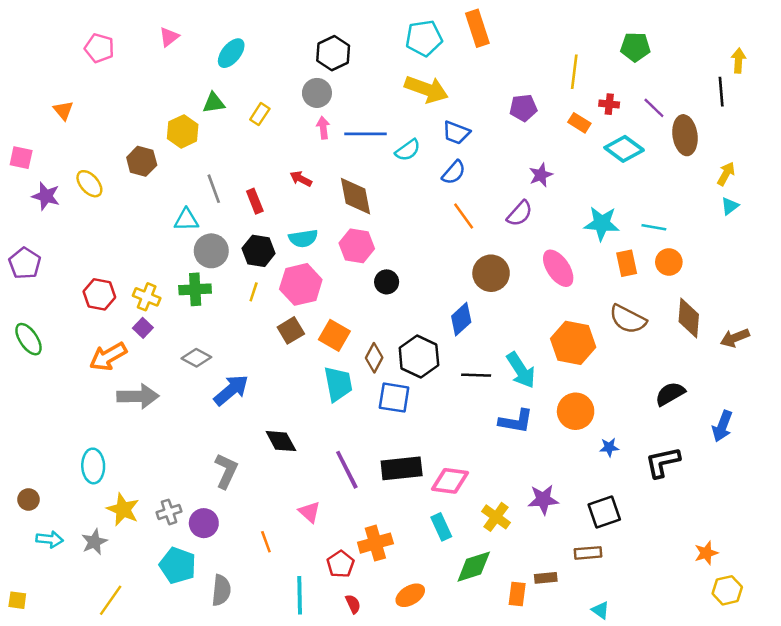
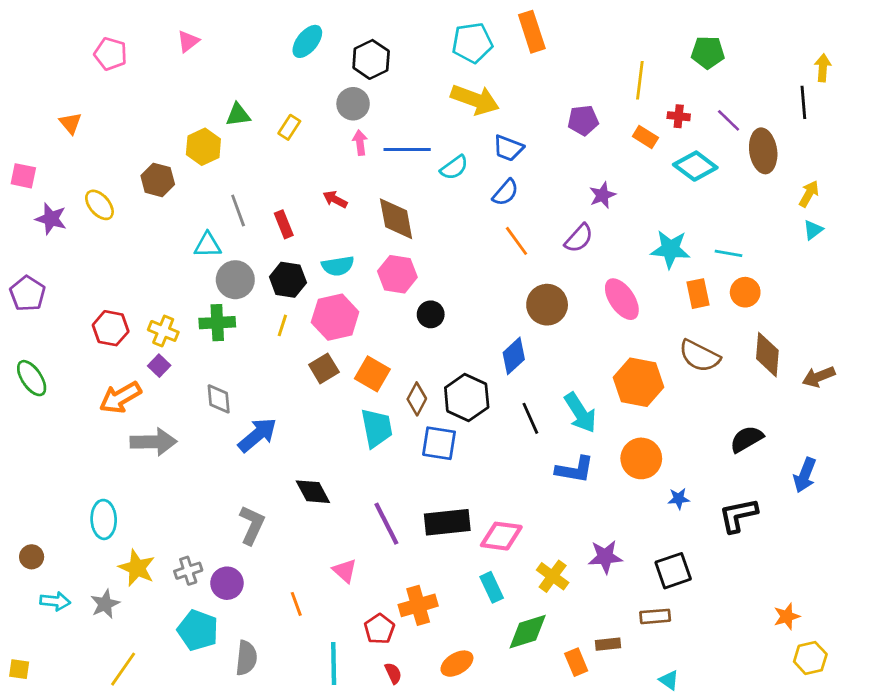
cyan ellipse: (231, 53) -> (307, 41), moved
gray diamond: (196, 358) -> (219, 399), turned 56
black line: (476, 375) -> (530, 418), turned 64
orange rectangle: (517, 594) -> (576, 662), turned -30

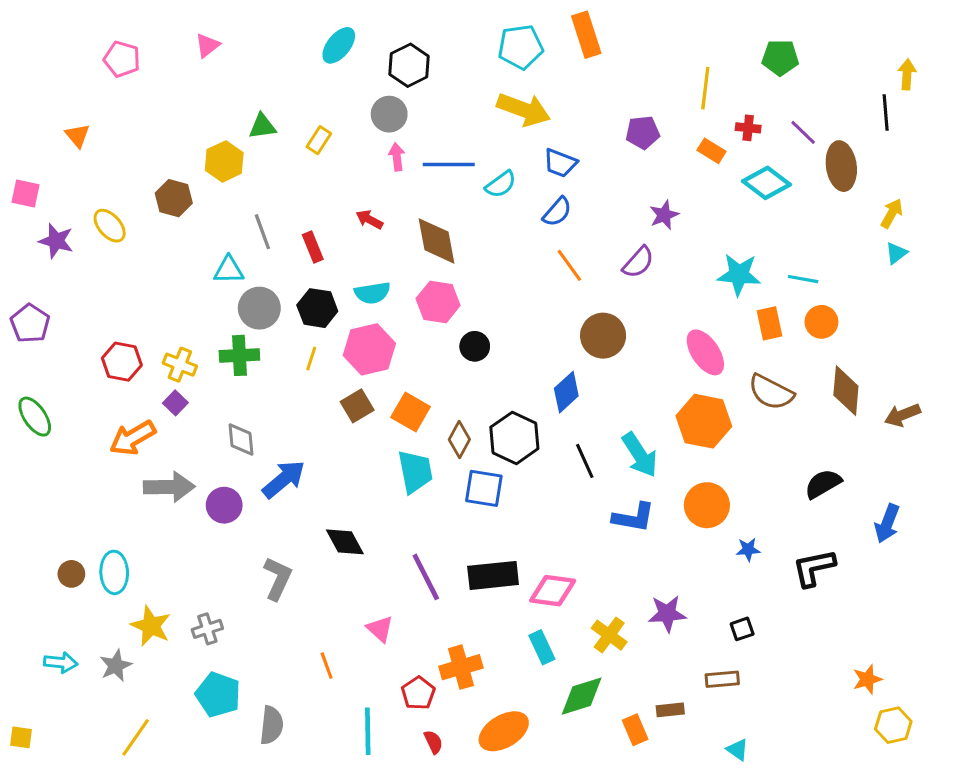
pink ellipse: (622, 299) -> (705, 352), moved
brown circle: (32, 557) -> (71, 574), moved
black square: (673, 571) -> (742, 629), size x0.6
purple circle: (227, 583) -> (224, 505), moved
orange ellipse: (457, 664) -> (504, 731), size x1.4

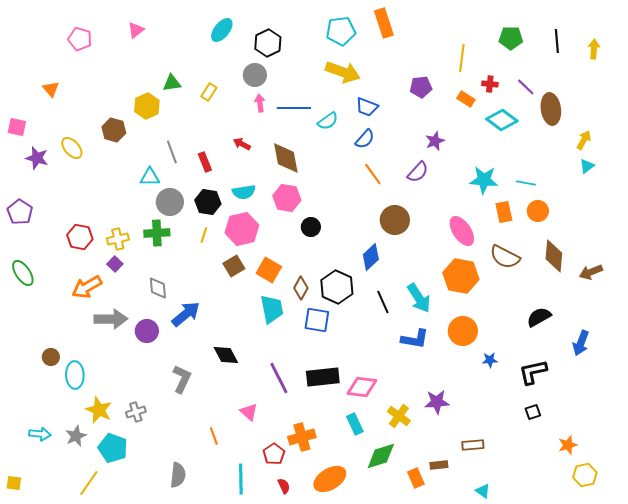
black line: (886, 113) -> (557, 41), moved
yellow cross: (180, 365) -> (118, 239), turned -35
brown circle: (71, 574) -> (51, 357), moved
black square: (742, 629) -> (533, 412), moved
cyan pentagon: (218, 695) -> (113, 448), moved

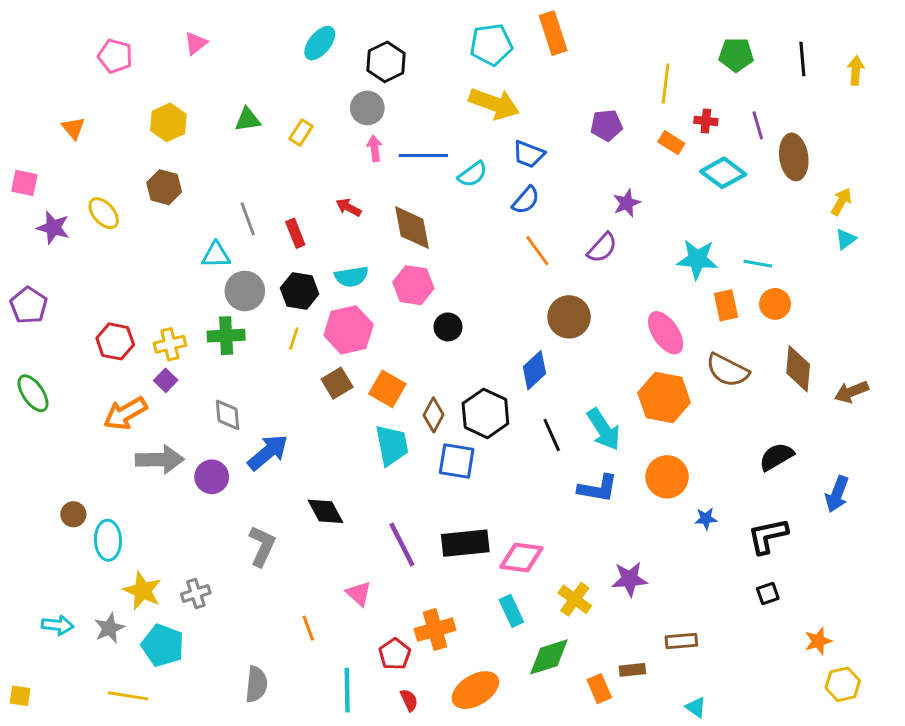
purple line: (526, 87) -> (758, 125), turned 30
yellow hexagon: (147, 106) -> (168, 122), moved
yellow line: (89, 483) -> (128, 696), turned 64

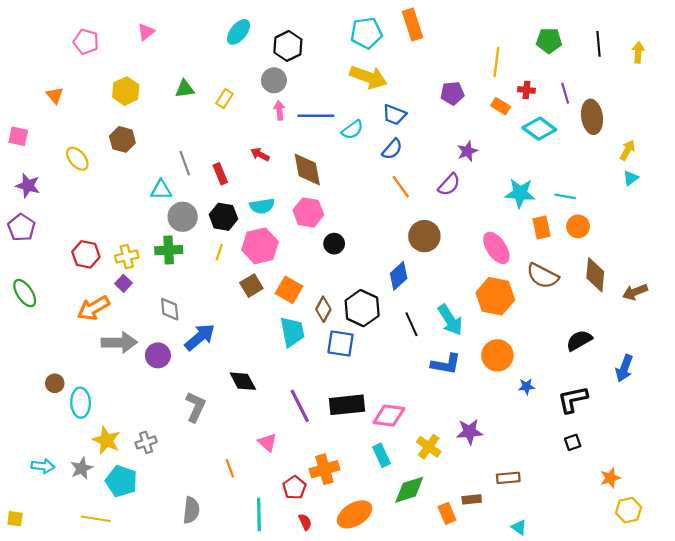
purple star: (53, 228) -> (28, 186), moved

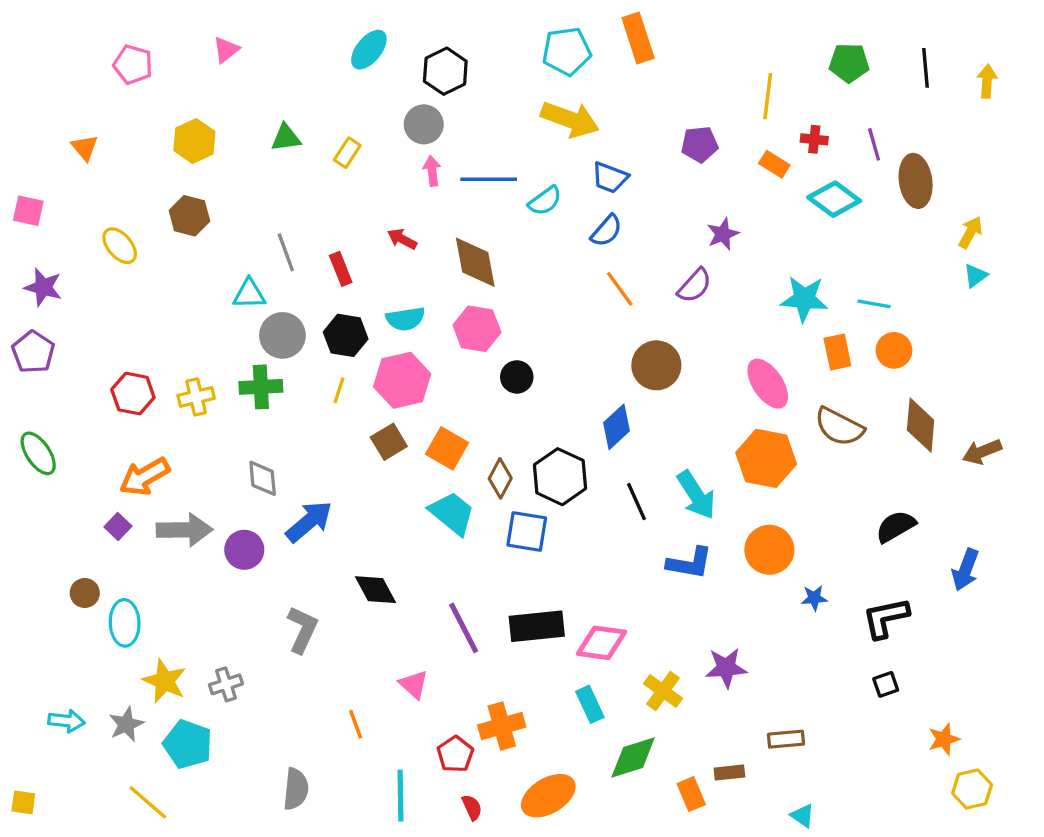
purple square: (124, 283) -> (118, 527), moved
cyan trapezoid: (292, 332) -> (452, 513), turned -40
yellow line: (96, 519) -> (148, 802), turned 32

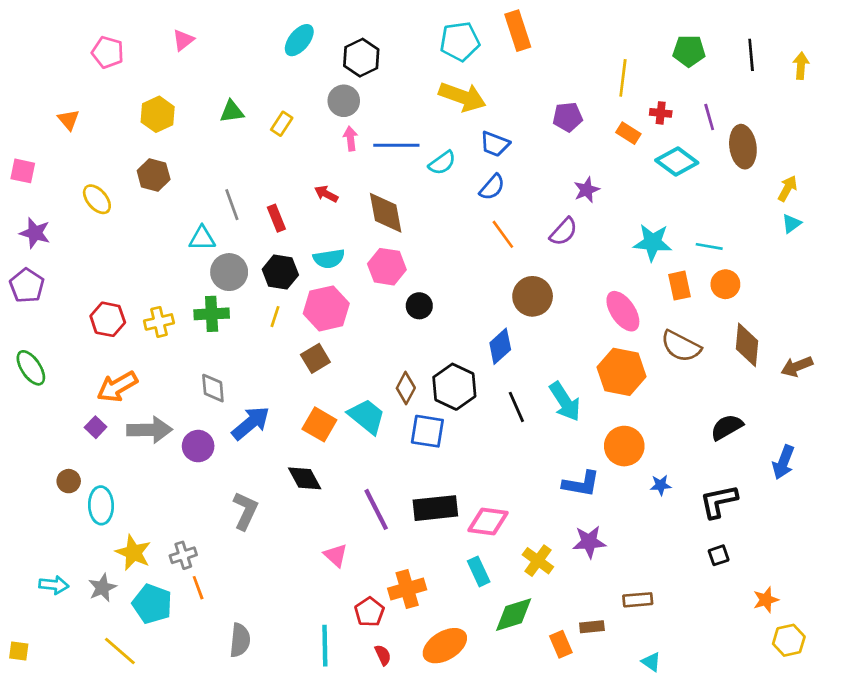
orange square: (447, 448) -> (319, 424), moved
blue L-shape: (690, 563) -> (581, 484), moved
orange line: (356, 724) -> (198, 588), moved

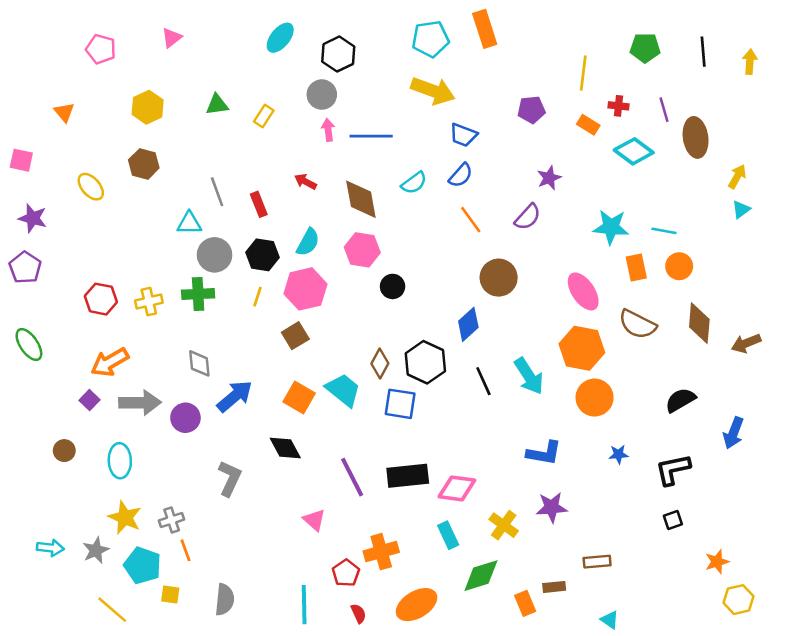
cyan semicircle: (442, 163) -> (414, 183), moved
cyan semicircle: (329, 259) -> (308, 242), turned -52
orange circle: (624, 446) -> (595, 398), moved
cyan ellipse: (101, 505) -> (120, 461), moved
yellow square: (19, 651) -> (170, 595), moved

